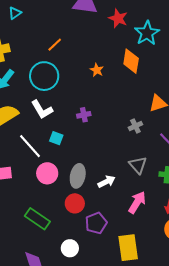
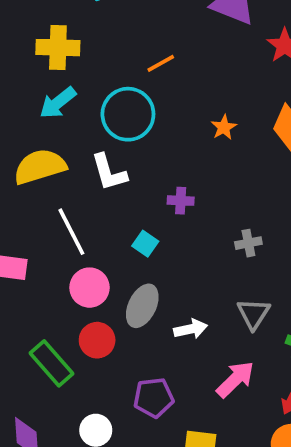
gray cross: (135, 126) -> (248, 243), moved
cyan square: (56, 138) -> (145, 244), moved
red circle: (75, 203) -> (97, 340), moved

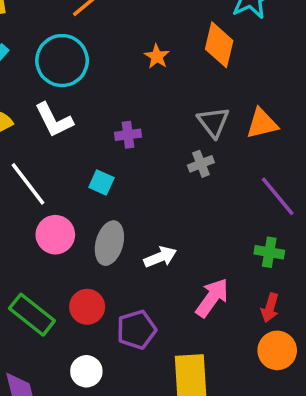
gray triangle: (254, 314) -> (213, 122), moved
red circle: (97, 340) -> (87, 307), moved

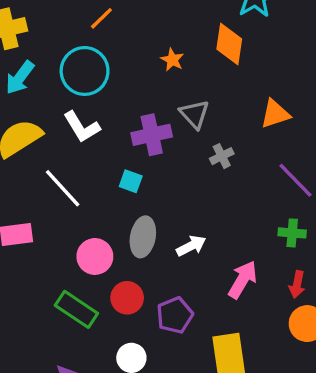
gray triangle: (213, 122) -> (194, 114), moved
purple cross: (128, 135) -> (152, 135), size x1.6
pink circle: (55, 235) -> (95, 256), moved

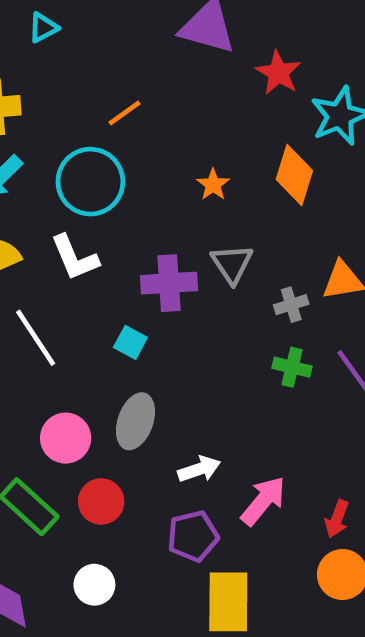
gray cross: (222, 156) -> (291, 305), moved
green cross: (292, 233) -> (292, 367), moved
white arrow: (191, 246) -> (199, 469), moved
purple pentagon: (175, 315) -> (193, 536), moved

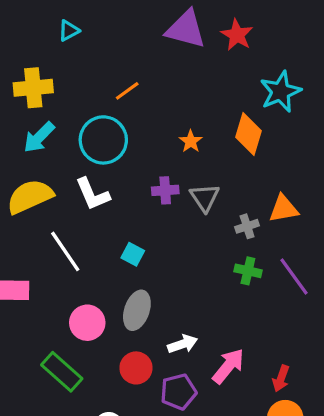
red star: (278, 73) -> (237, 35), moved
purple cross: (169, 283) -> (165, 190), moved, size x0.7
red circle: (101, 501) -> (136, 368), moved

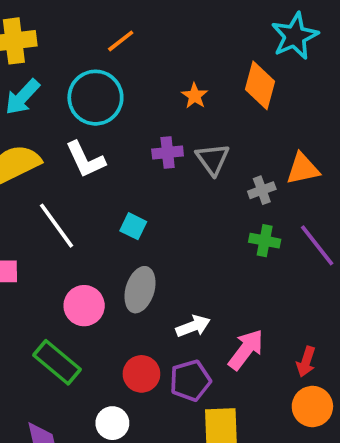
red circle: (136, 368) -> (141, 374), moved

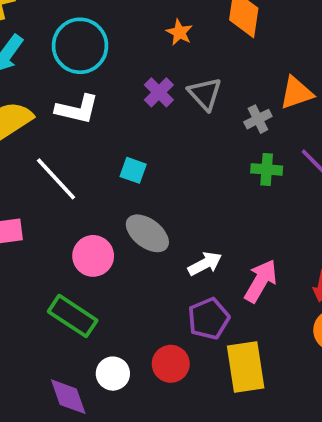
purple cross: (168, 153) -> (159, 92), turned -32
white L-shape: (85, 160) -> (77, 109), turned -45
gray ellipse: (140, 290) -> (147, 233), turned -63
red circle: (141, 374) -> (171, 364), moved
white circle: (112, 423) -> (113, 374), moved

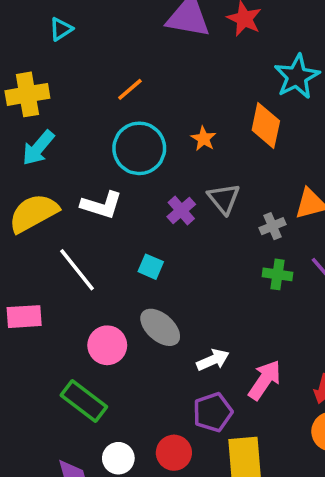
cyan circle: (80, 46) -> (139, 148), moved
purple cross: (159, 92) -> (181, 211), moved

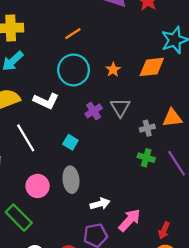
orange diamond: (266, 126) -> (152, 67), turned 64
gray ellipse: (160, 327) -> (71, 180), turned 35

